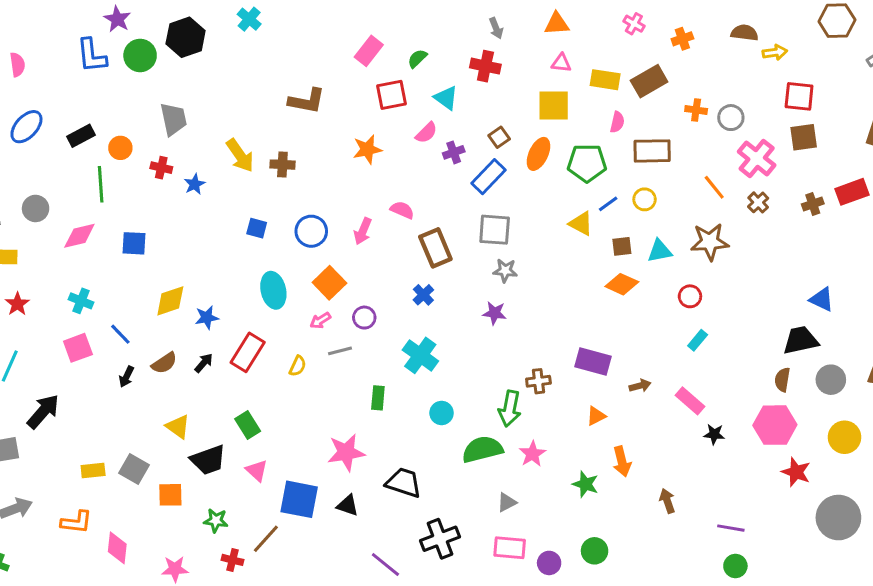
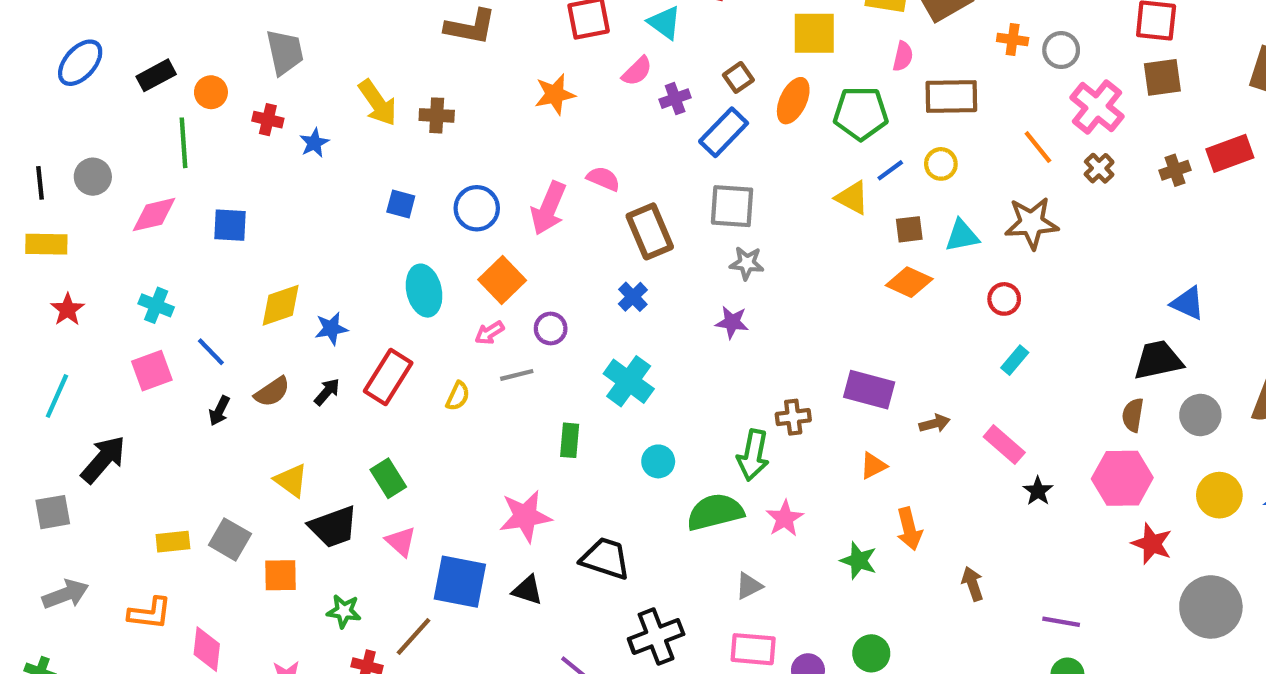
pink arrow: (363, 231) -> (548, 208), size x1.4
black star: (714, 434) -> (1038, 491), turned 30

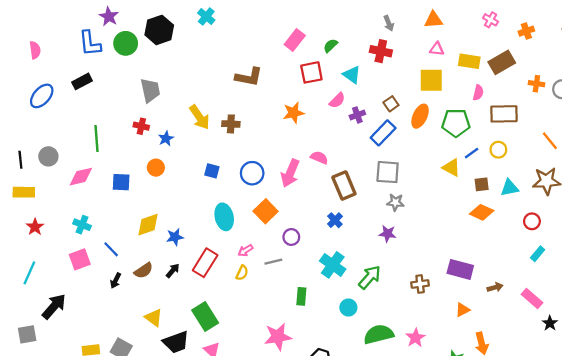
black rectangle: (156, 75) -> (82, 81), moved
orange circle: (211, 92) -> (156, 168), moved
pink arrow: (489, 333) -> (245, 250), moved
green arrow: (753, 455) -> (370, 277), moved, turned -150
green rectangle: (388, 478) -> (205, 316), size x1.4

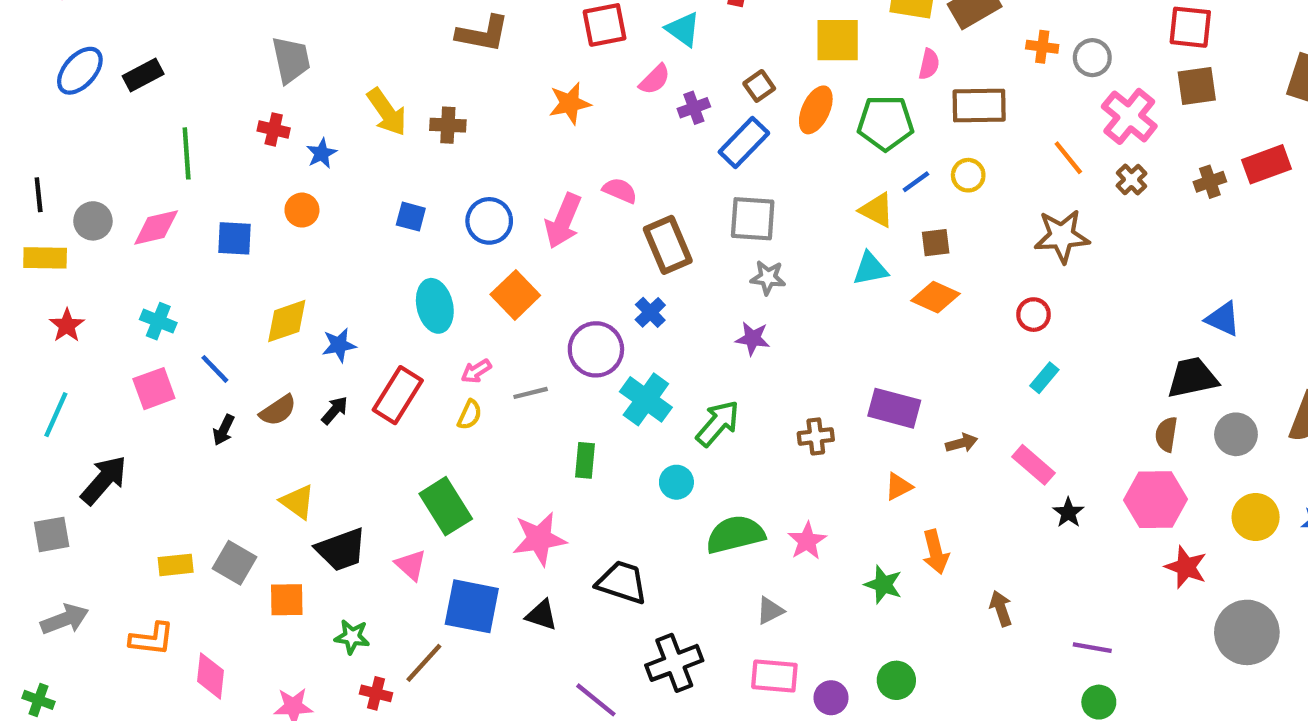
black rectangle: (82, 81) -> (143, 75), moved
gray circle: (48, 156) -> (93, 221), moved
cyan triangle: (510, 188) -> (870, 269), moved
purple circle: (291, 237) -> (596, 349), moved, size x1.6
green rectangle: (205, 316) -> (446, 506), moved

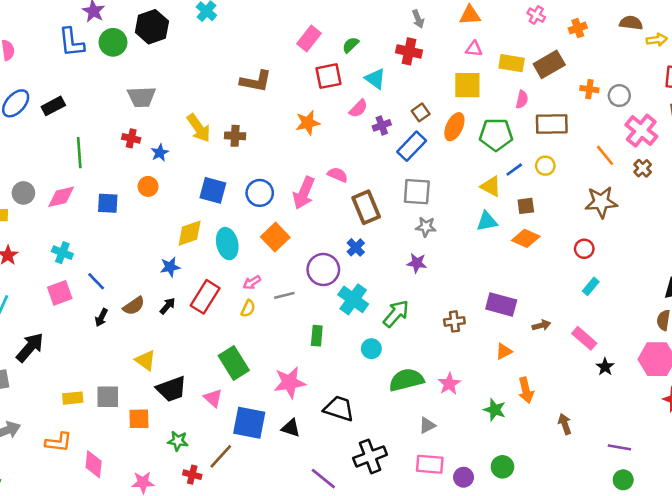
gray trapezoid: (291, 60) -> (142, 97), turned 100
blue square: (411, 217) -> (213, 190), size x1.5
yellow diamond: (287, 321) -> (190, 233), moved
gray square: (234, 563) -> (108, 397), turned -30

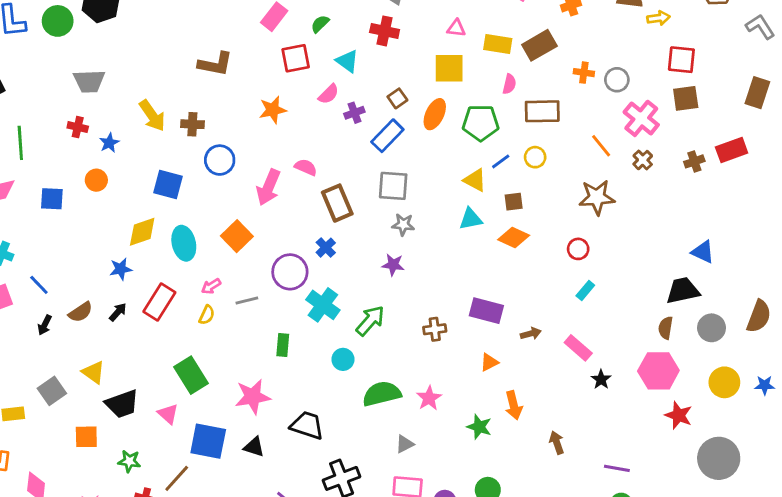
blue circle: (260, 193) -> (220, 160), moved
gray square: (108, 397) -> (52, 391), moved, turned -35

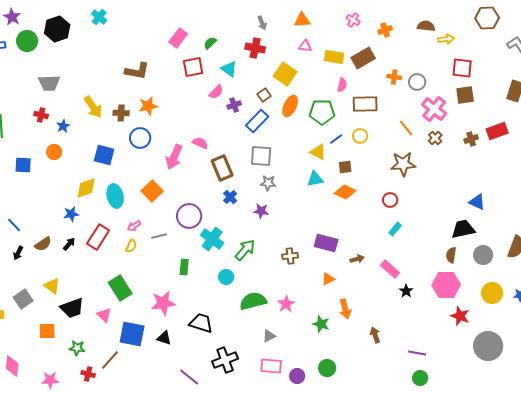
yellow square: (449, 68) -> (285, 74), moved, turned 35
orange star: (273, 110) -> (148, 106), moved
blue cross: (326, 248) -> (230, 197), moved

